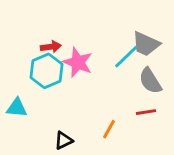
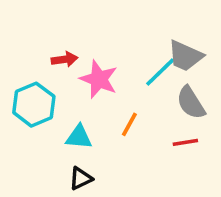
cyan hexagon: (47, 71) -> (34, 105), moved
cyan triangle: (17, 108) -> (79, 137), moved
orange line: (109, 129) -> (129, 124), moved

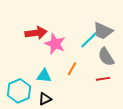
red arrow: (64, 59) -> (36, 33), size x1.5
cyan hexagon: (34, 105) -> (19, 91), moved

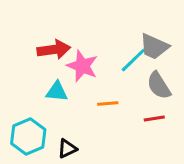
orange line: (72, 69) -> (108, 104), turned 56
cyan triangle: (44, 76) -> (57, 92), moved

